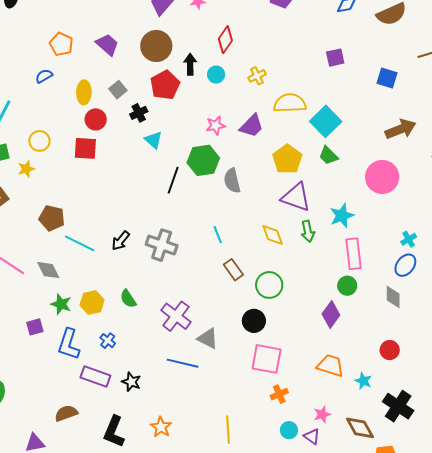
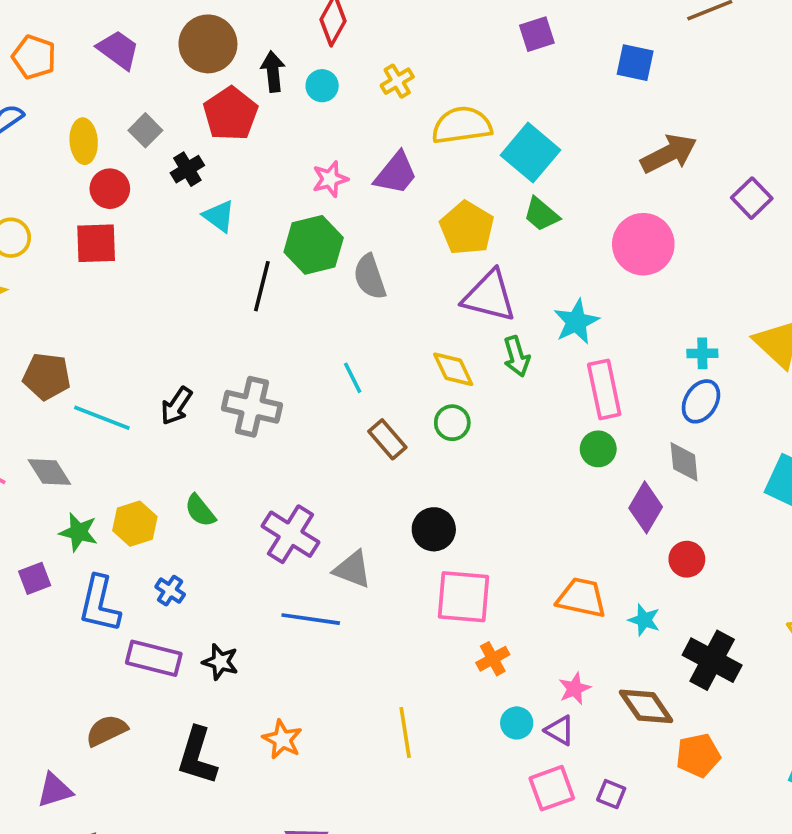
cyan cross: (409, 239) -> (702, 353), turned 35
green circle: (269, 285) -> (452, 423), moved, size x0.7
purple diamond: (331, 315) -> (646, 507), moved

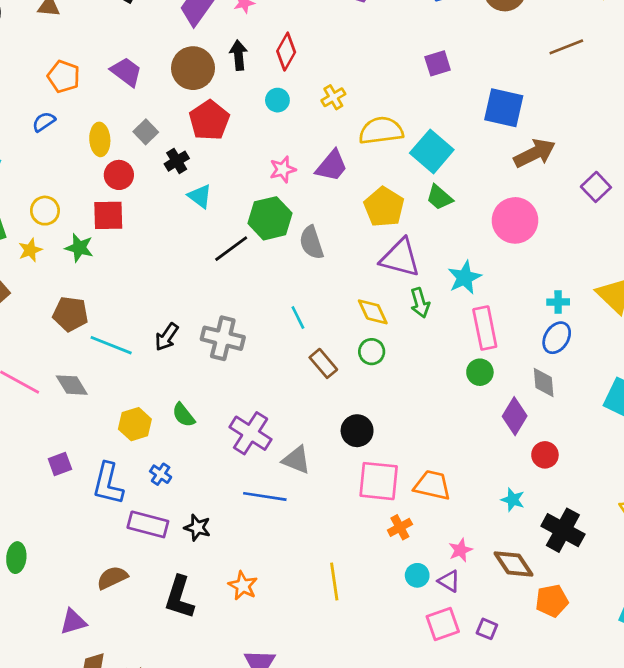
blue square: (635, 63) -> (504, 108), moved, size x1.4
black arrow: (273, 72) -> (239, 55), moved
black line: (262, 286) -> (231, 249), turned 39
green star: (78, 532) -> (79, 248), moved
orange trapezoid: (581, 598) -> (432, 485), moved

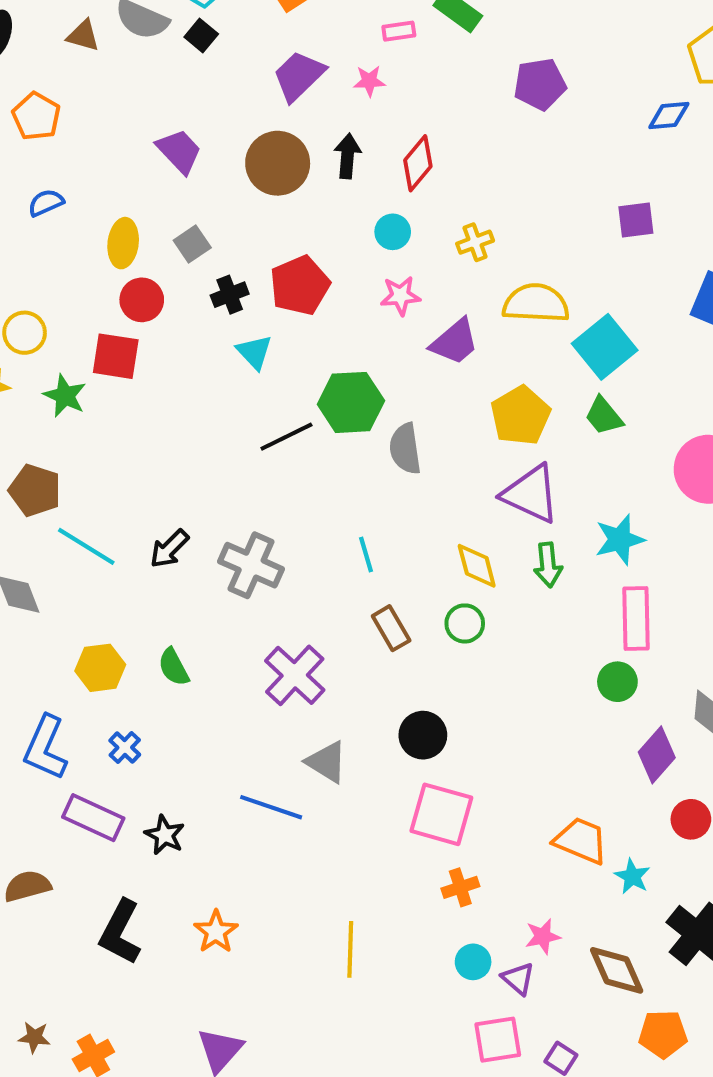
orange pentagon: (64, 76) -> (36, 116), moved
red pentagon: (209, 120) -> (300, 285), moved
pink star: (283, 169) -> (400, 296), moved
purple cross: (251, 433) -> (295, 675), moved
orange trapezoid: (432, 485) -> (581, 841), moved

